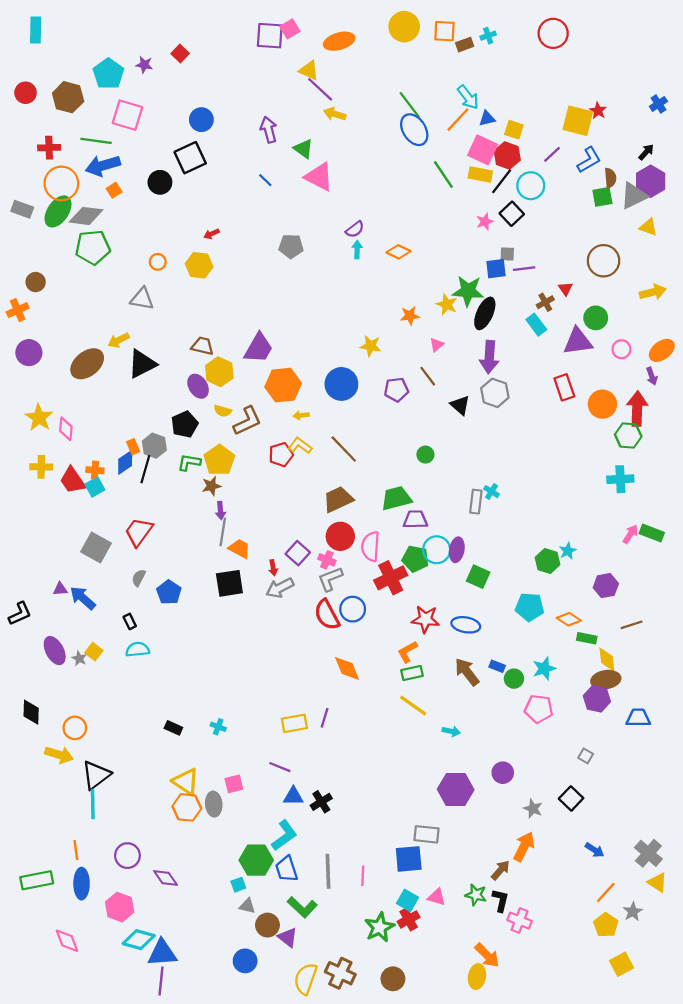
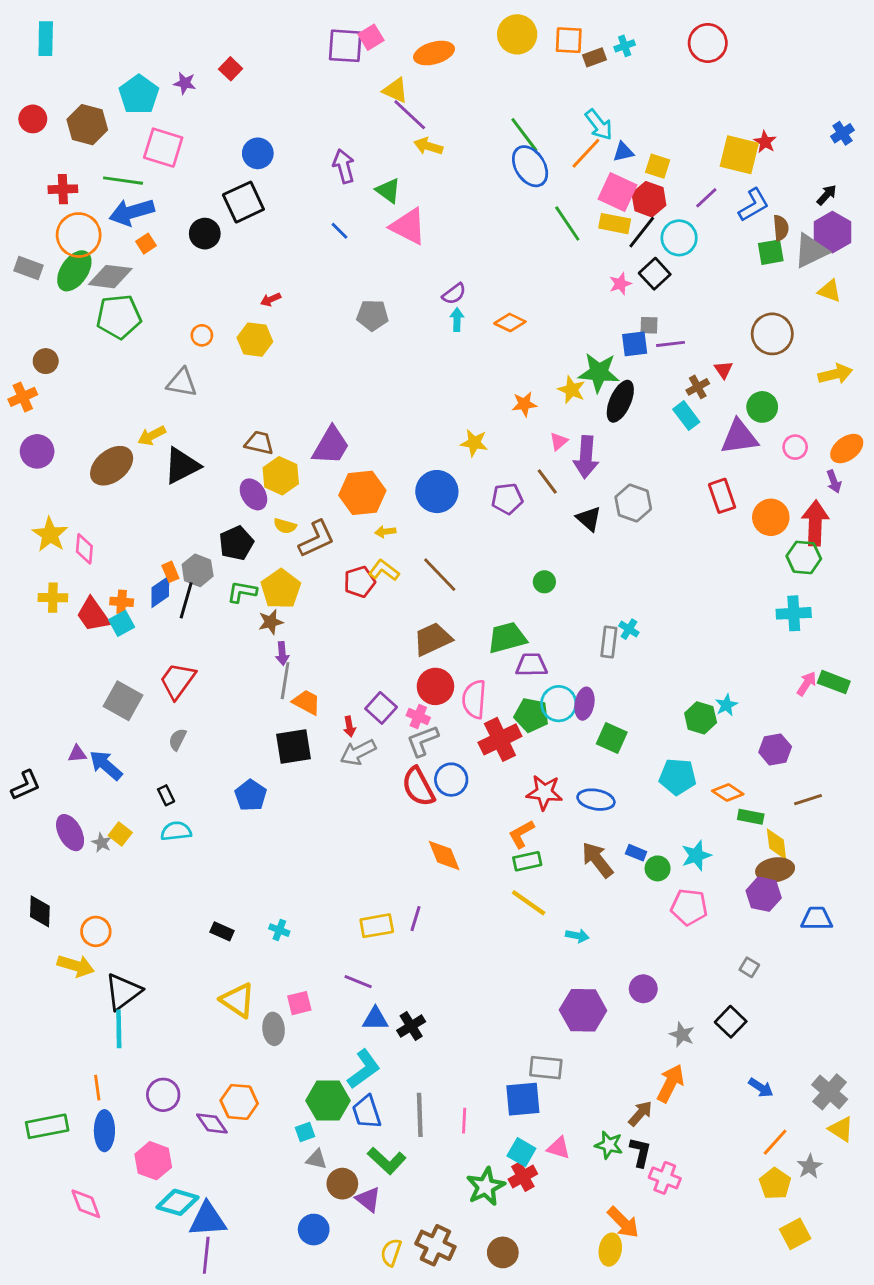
purple arrow: (489, 357) -> (586, 457), moved
blue pentagon: (169, 592) -> (251, 795), moved
orange hexagon: (187, 807) -> (239, 1102), moved
yellow semicircle: (306, 979) -> (391, 1252), size x0.7

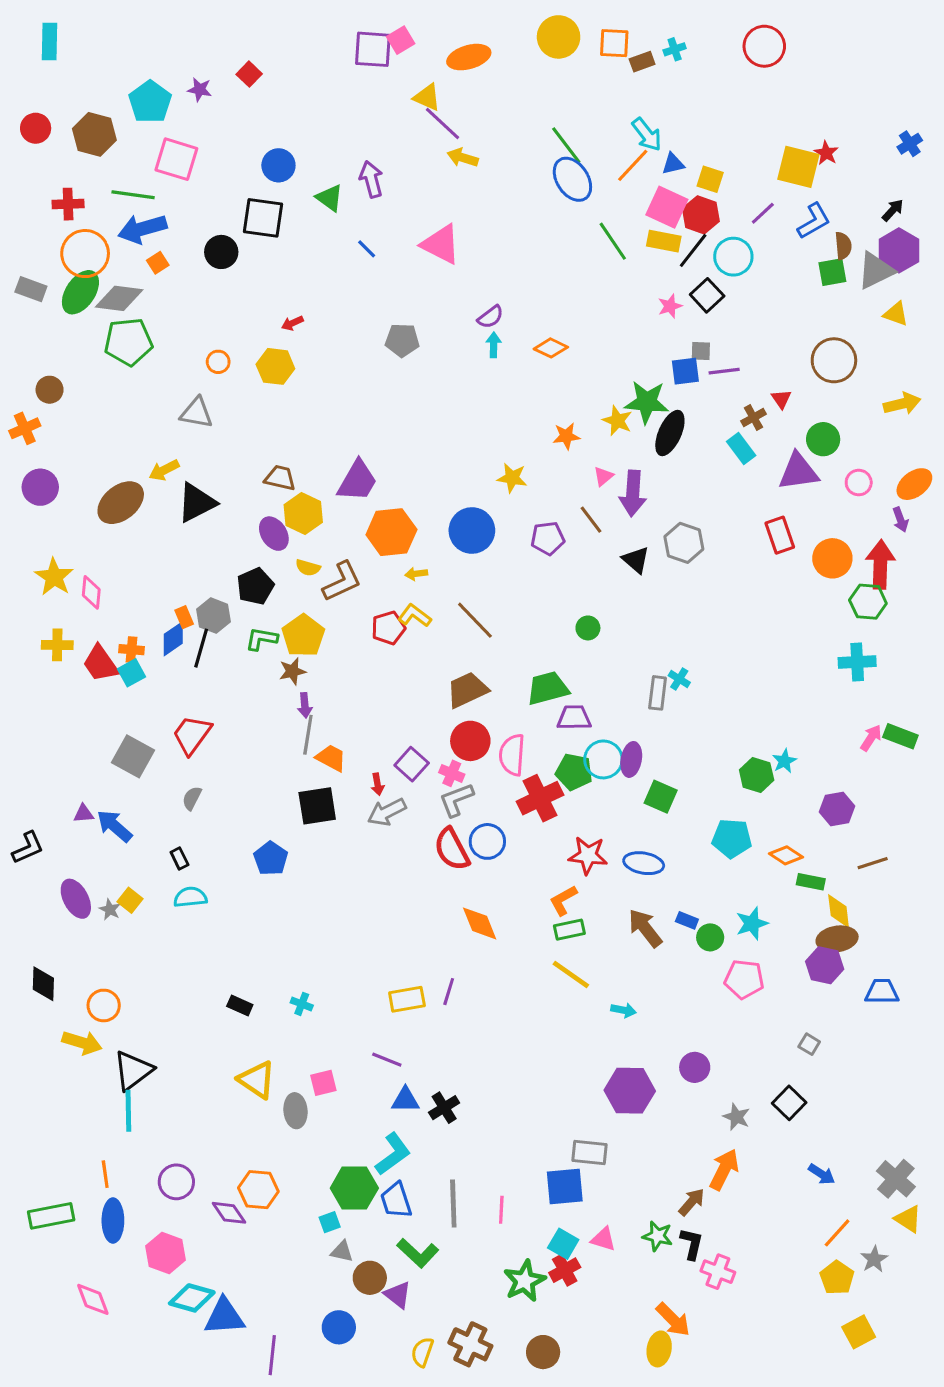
green triangle: (388, 191) -> (330, 198), moved
black square: (243, 202) -> (263, 218), turned 33
purple line: (206, 1255) -> (272, 1355), moved

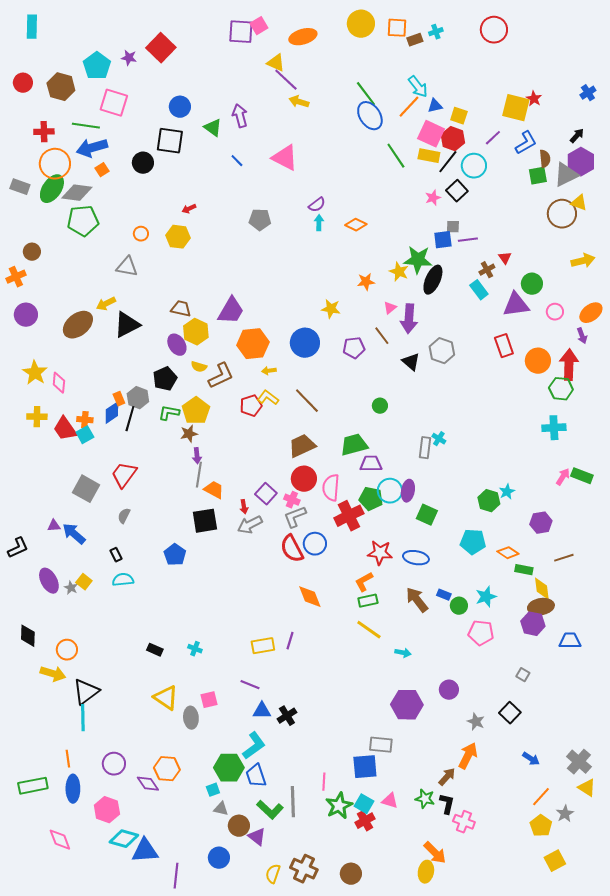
red square: (249, 74) -> (161, 48), size x1.8
brown circle: (834, 360) -> (562, 214), moved
gray line: (453, 1204) -> (293, 802), moved
green star: (524, 1281) -> (339, 806), moved

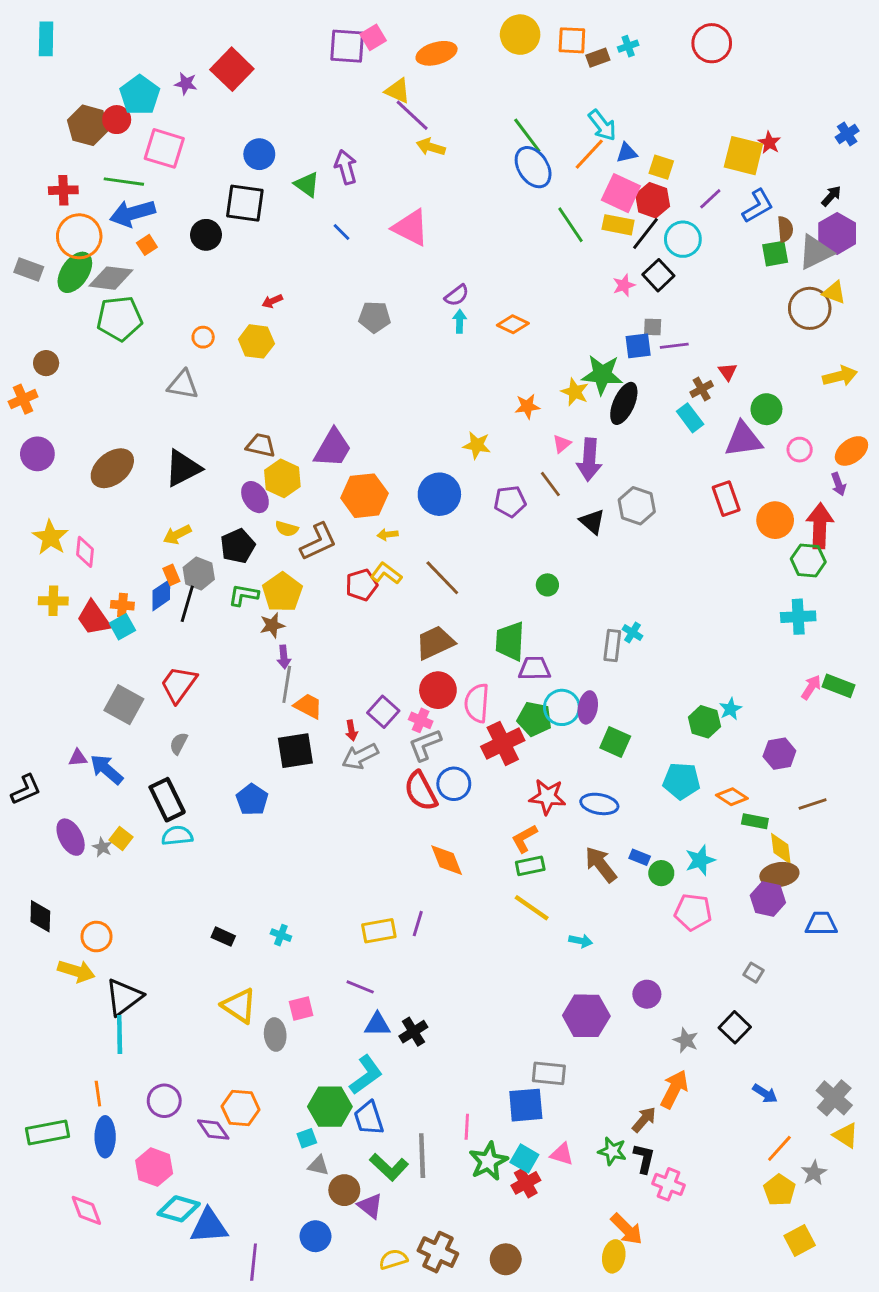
red circle: (23, 83) -> (117, 120), moved
yellow arrow: (106, 304) -> (177, 535), moved
green trapezoid: (354, 445) -> (510, 641), turned -72
black rectangle: (116, 555) -> (167, 800), size x2.0
yellow semicircle: (273, 874) -> (393, 1259), turned 54

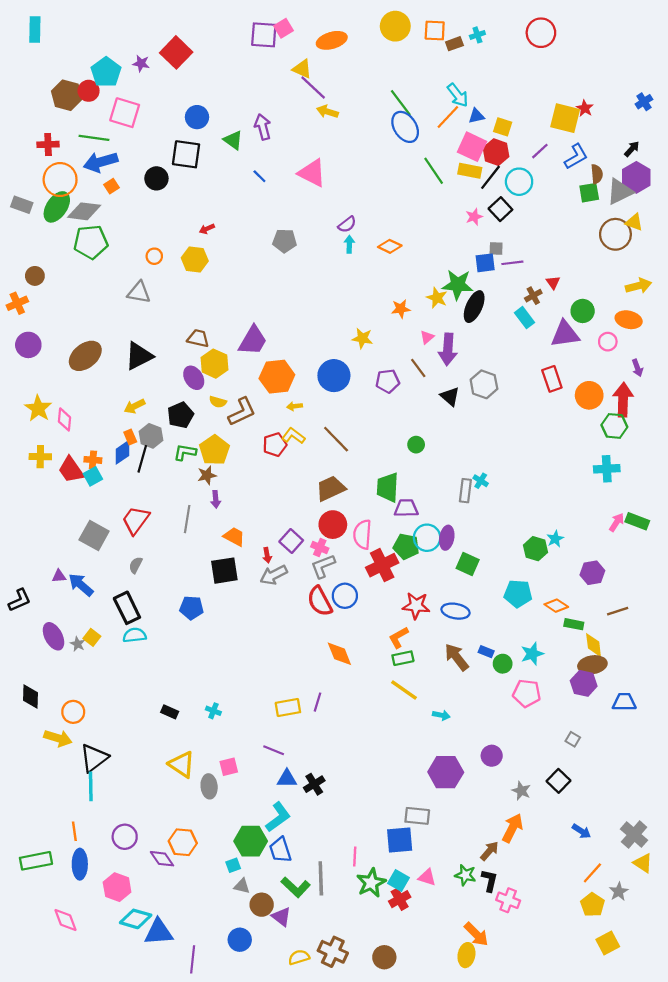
orange ellipse: (851, 451) -> (629, 320), moved, turned 50
gray line: (287, 684) -> (187, 519), moved
blue pentagon: (252, 800) -> (192, 608), turned -30

